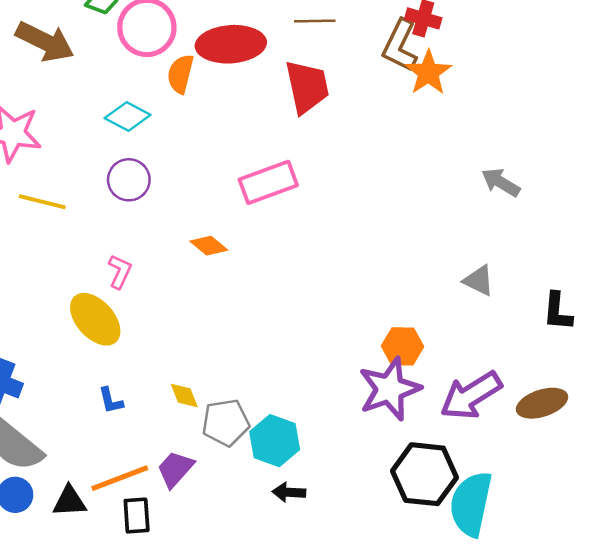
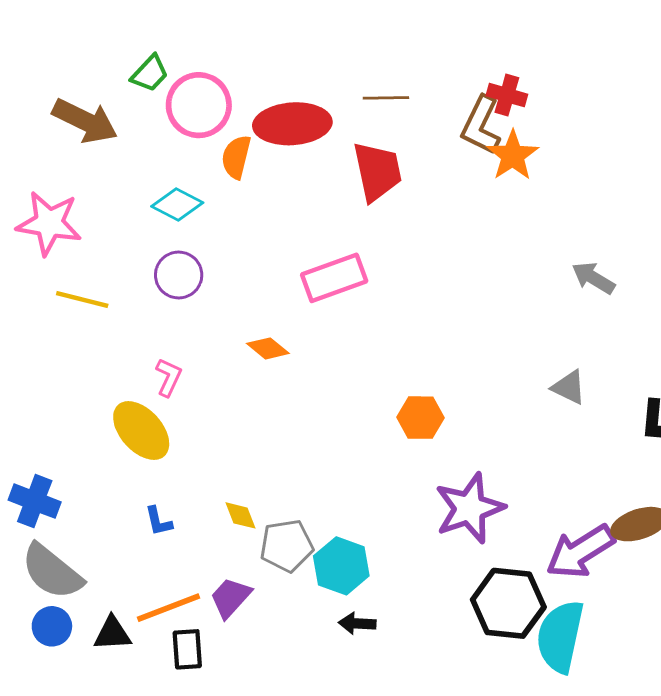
orange hexagon: (403, 346) -> (421, 418), moved
purple arrow: (471, 395) -> (580, 551), moved

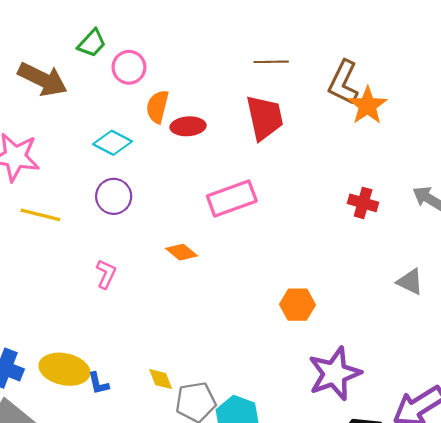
red cross: (507, 95) -> (363, 203), moved
pink circle: (199, 105) -> (129, 67), size x0.7
red ellipse: (292, 124) -> (188, 126), moved, size x0.6
yellow ellipse: (141, 431) -> (64, 369), moved, turned -36

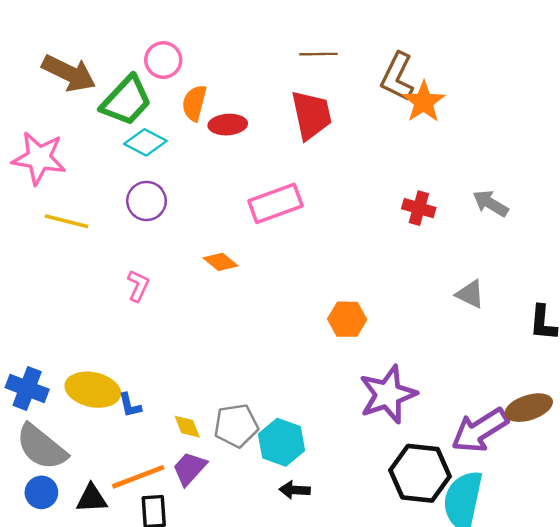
green trapezoid: (92, 43) -> (126, 101), moved, size x1.6
yellow diamond: (161, 379) -> (187, 427), moved

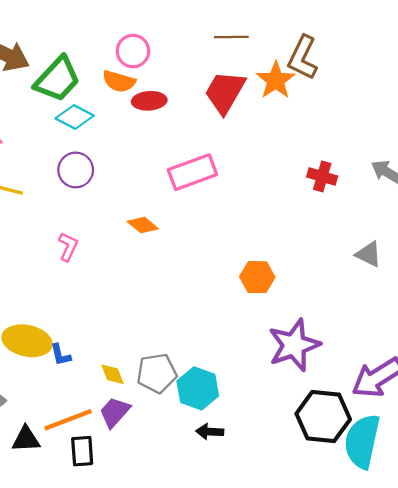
pink circle: (163, 60) -> (133, 51), moved
orange star: (424, 102) -> (276, 80), moved
orange semicircle: (194, 103) -> (119, 81), turned -88
red trapezoid: (311, 115) -> (225, 92), turned -138

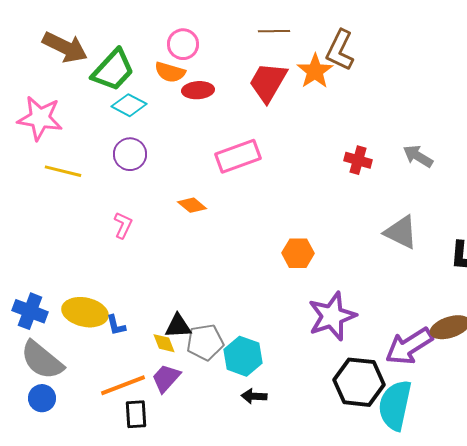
gray triangle: (369, 254) -> (401, 232), size x1.4
black triangle: (26, 439) -> (178, 326), moved

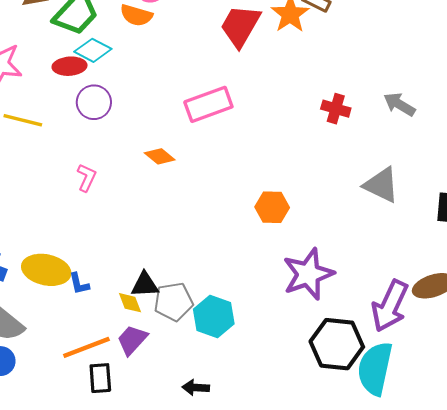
red ellipse: (198, 90) -> (70, 66), moved
purple arrow: (409, 346) -> (390, 306), turned -33
black arrow: (254, 396) -> (196, 388), moved

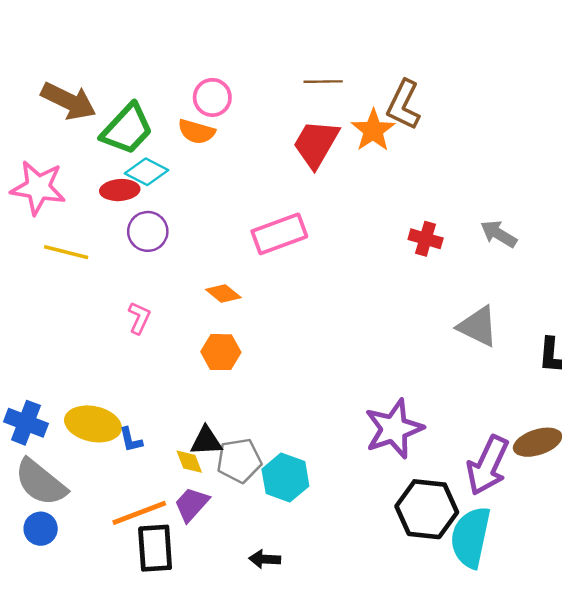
orange hexagon: (272, 207) -> (221, 352), moved
black rectangle: (100, 378) -> (155, 548), size x1.4

